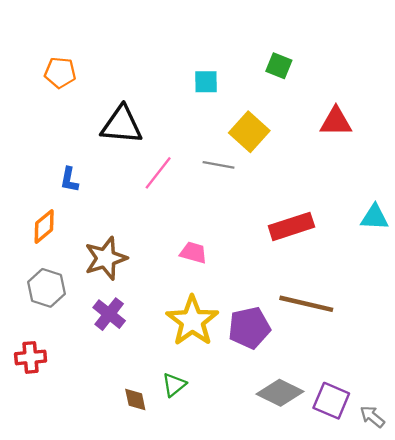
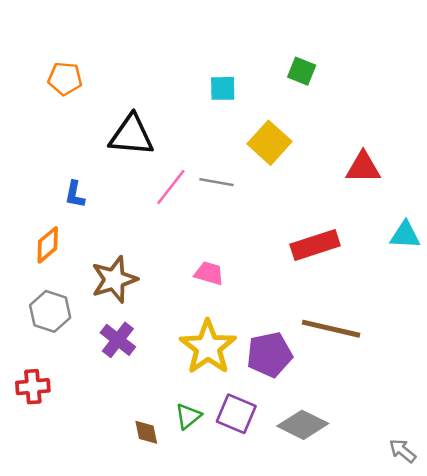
red triangle: (336, 122) -> (363, 167), moved
gray line: (218, 165) -> (216, 182), moved
purple square: (331, 401) -> (236, 414), moved

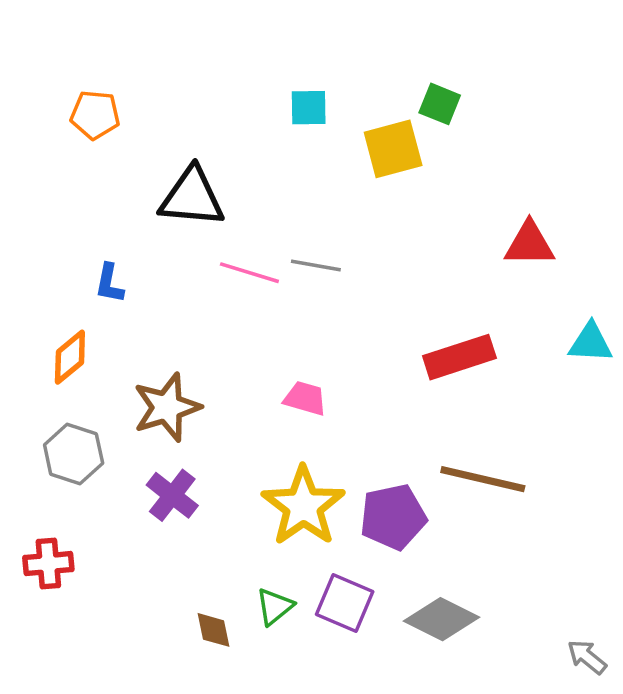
cyan square: (223, 88) -> (309, 108), moved
yellow square: (269, 143) -> (393, 149), moved, turned 33
pink line: (171, 187) -> (249, 273), turned 69

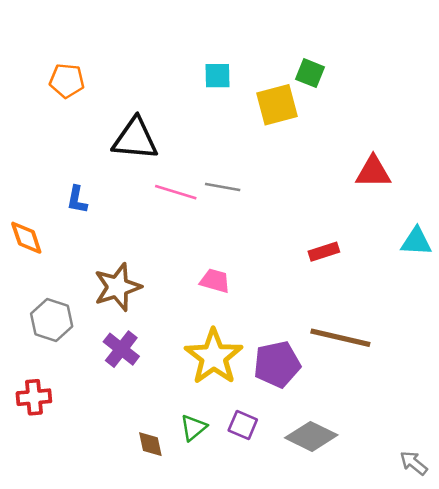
orange diamond: (70, 357) -> (26, 238), moved, turned -69
red rectangle: (459, 357) -> (324, 252), size x0.6
purple square: (345, 603) -> (243, 425), size x0.7

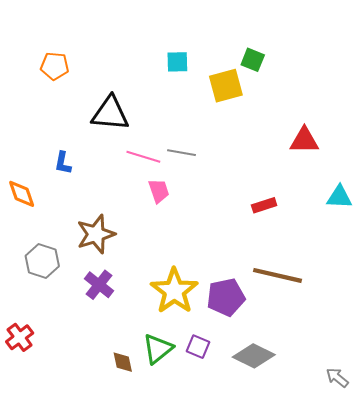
pink trapezoid: (215, 281) -> (159, 191), moved, turned 55
red cross: (34, 397) -> (20, 337), moved, turned -32
green triangle: (193, 428) -> (158, 349), size x1.4

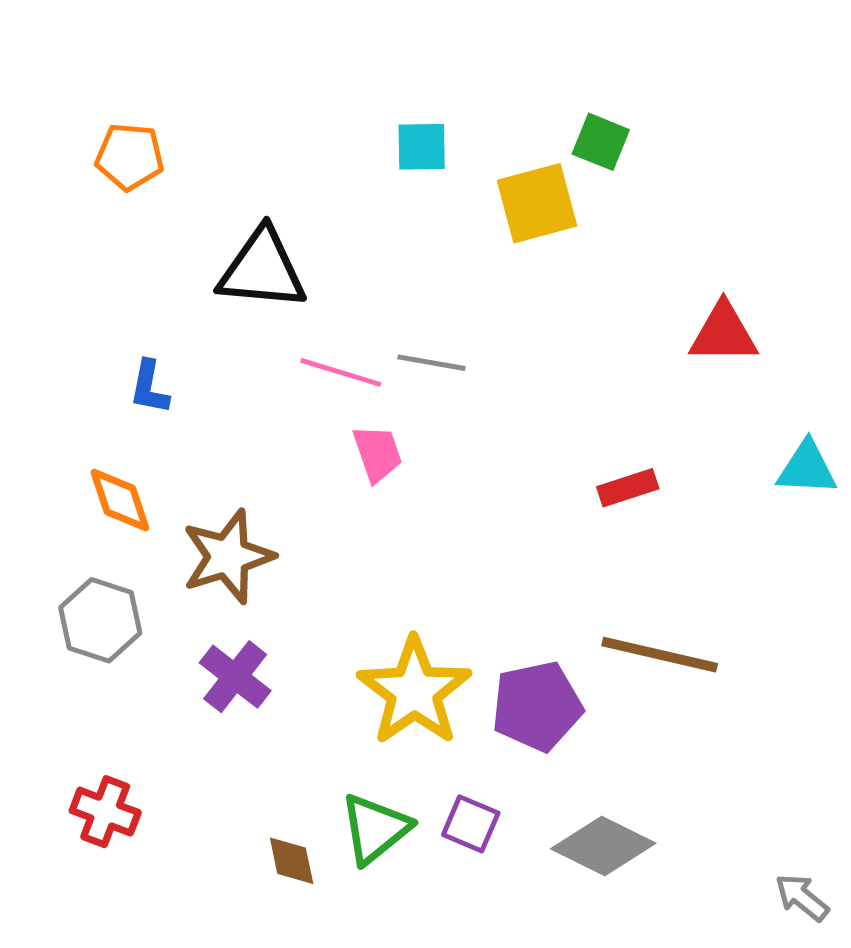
orange diamond: (22, 194) -> (120, 500), moved
red cross: (20, 337) -> (105, 812), moved, turned -32

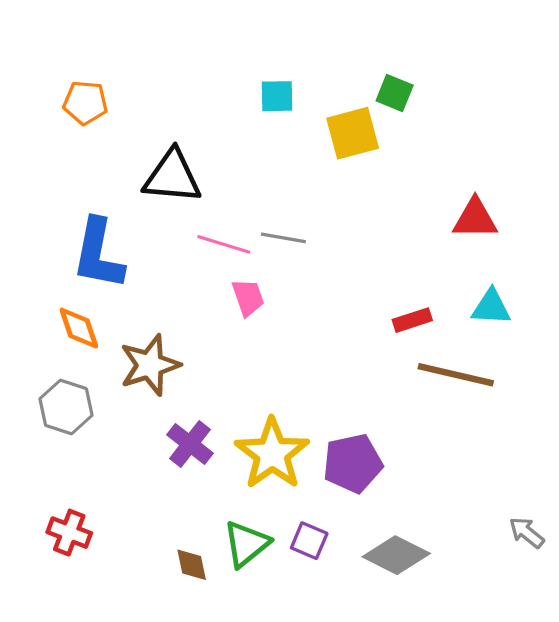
blue L-shape: (149, 387) -> (98, 254), size x2.0
cyan triangle: (807, 468) -> (491, 307), moved
brown line: (660, 655) -> (456, 375), moved
purple cross: (235, 677) -> (190, 444), moved
gray arrow: (802, 897) -> (527, 533), moved

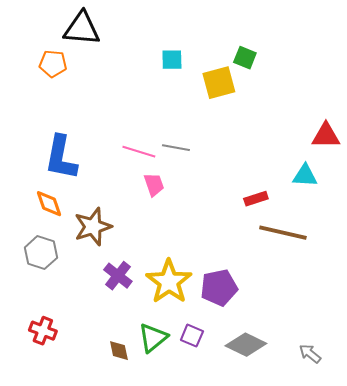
black triangle: (172, 177) -> (82, 29), moved
red triangle: (475, 219) -> (326, 136), moved
cyan triangle: (491, 307) -> (305, 176), moved
gray arrow: (527, 533) -> (310, 354), moved

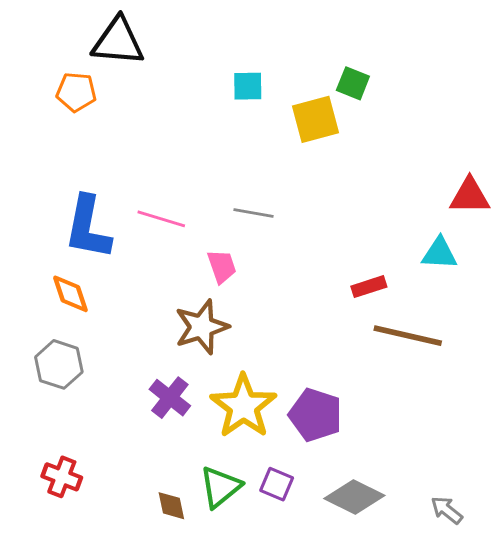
pink line: (139, 152) -> (161, 219), moved
brown star: (93, 227) -> (202, 327), moved
purple pentagon: (219, 288) -> (315, 415), turned 30

